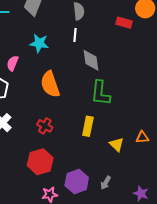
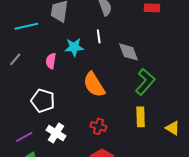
white line: (75, 35) -> (99, 36), moved
pink semicircle: (13, 63) -> (51, 61), moved
green L-shape: (101, 93) -> (145, 82), turned -132

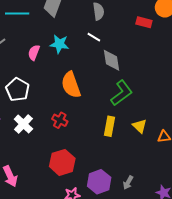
white line: (99, 36) -> (94, 37), moved, turned -64
red cross: (98, 126) -> (60, 120), moved
yellow triangle: (173, 128) -> (140, 126), moved

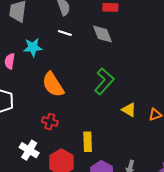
gray diamond: (112, 60) -> (103, 34), moved
white cross: (23, 124) -> (29, 150), moved
yellow rectangle: (109, 126) -> (88, 142), moved

